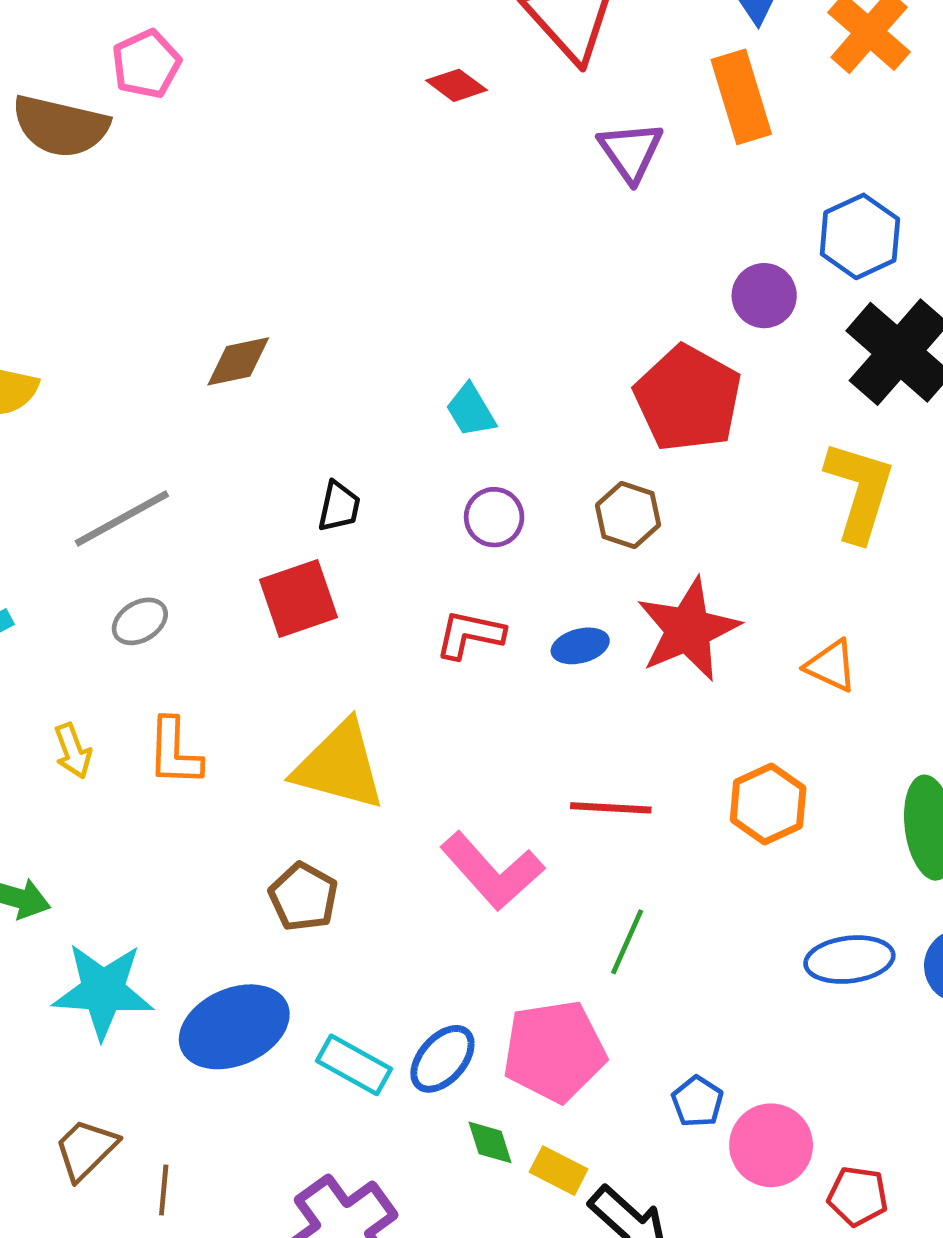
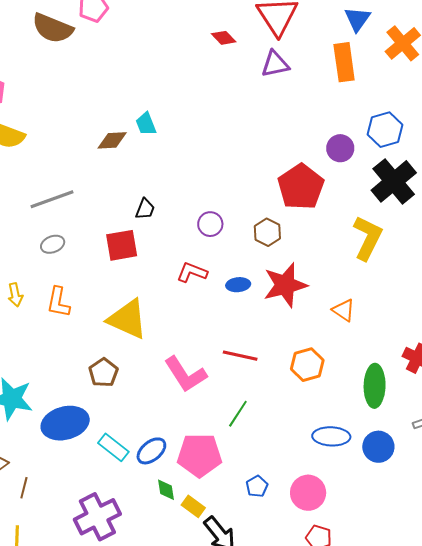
purple triangle: (631, 152) -> (275, 64), moved, turned 44
cyan trapezoid: (471, 410) -> (146, 124), moved
pink circle: (771, 1145) -> (308, 493), moved

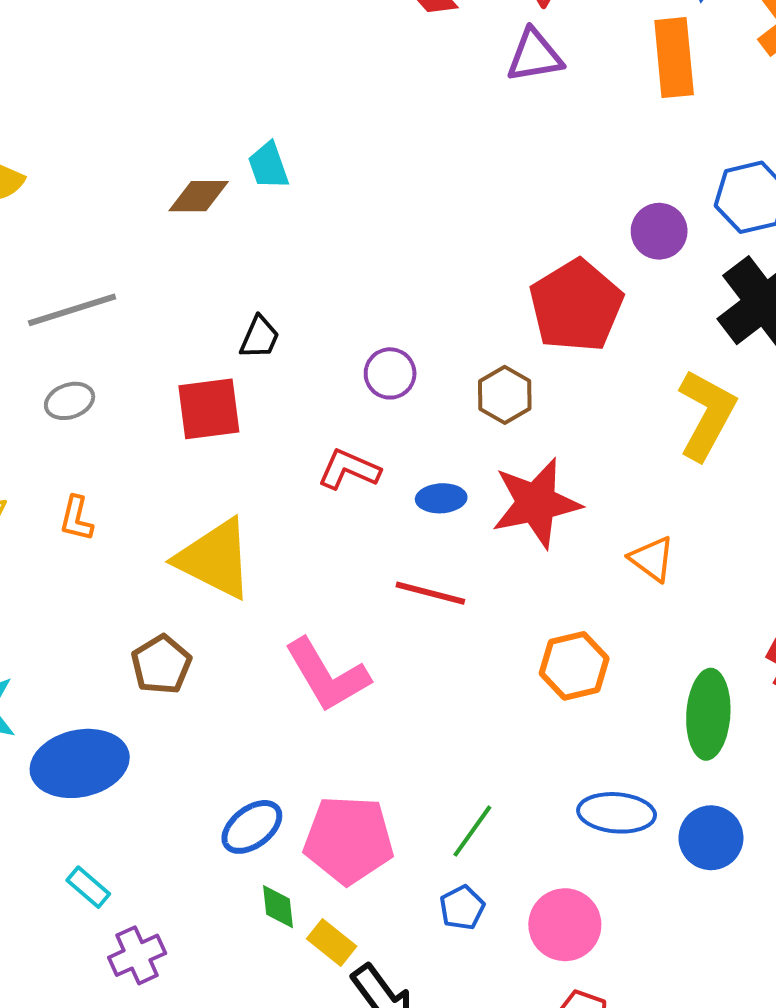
orange L-shape: (58, 302) -> (76, 518), size x0.7
red line: (240, 356) -> (430, 593), moved
green line: (238, 414) -> (472, 831), moved
cyan rectangle: (113, 447) -> (88, 887), moved, size x0.7
purple cross: (97, 517) -> (137, 955), size x0.6

